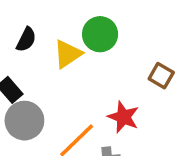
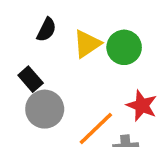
green circle: (100, 34) -> (124, 47), moved

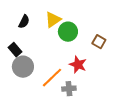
yellow triangle: (87, 44) -> (53, 20), moved

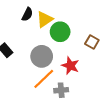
black semicircle: (24, 22) -> (27, 14), moved
gray circle: (23, 67) -> (42, 56), moved

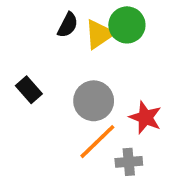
green circle: (60, 32) -> (127, 25), moved

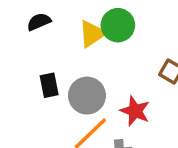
black semicircle: (68, 25) -> (39, 22), moved, turned -140
black rectangle: (29, 90) -> (49, 85), moved, turned 30

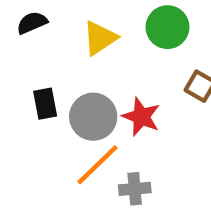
green circle: (118, 25) -> (167, 27), moved
red star: (135, 111) -> (141, 117), moved

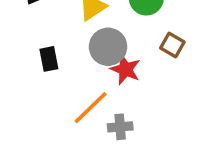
gray circle: (93, 117) -> (108, 47), moved

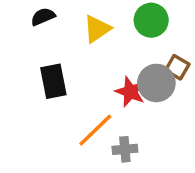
gray circle: (108, 47) -> (156, 83), moved
black rectangle: (49, 59) -> (53, 81), size x1.4

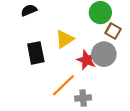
yellow triangle: (97, 29) -> (65, 39), moved
brown square: (177, 67) -> (113, 31), moved

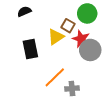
brown square: (113, 31) -> (68, 26), moved
red star: (87, 60) -> (81, 39), moved

